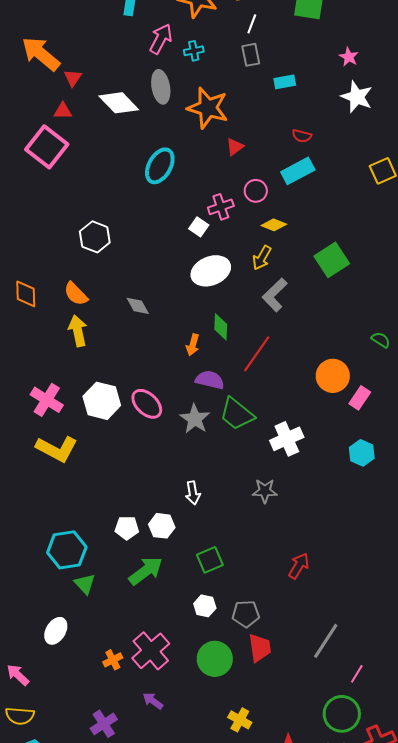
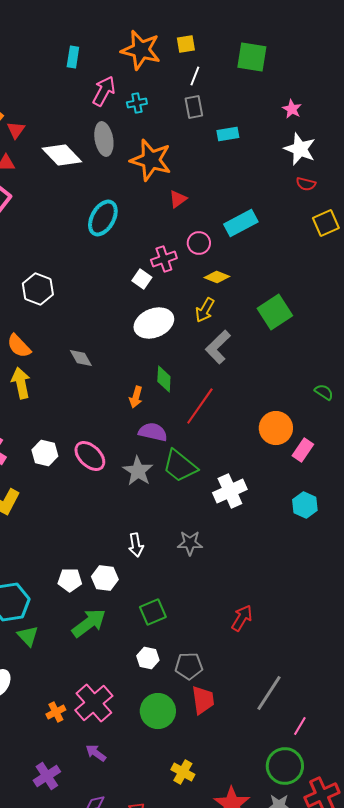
red semicircle: (302, 136) -> (306, 184), moved
white hexagon: (102, 401) -> (45, 453), size x0.7
gray star: (265, 491) -> (190, 543), moved

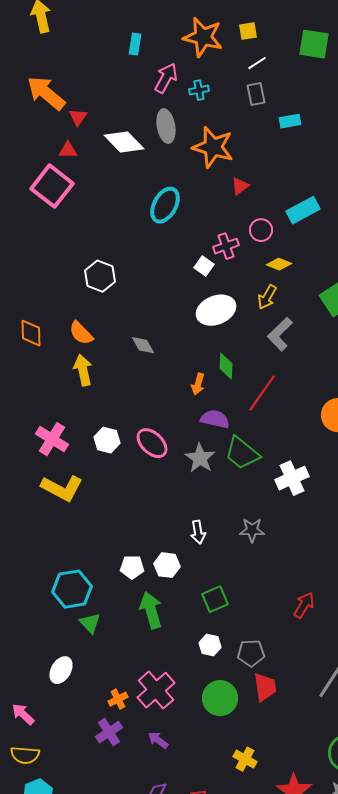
white line: (195, 76) -> (257, 63), turned 36
green arrow: (89, 623) -> (151, 610), turned -69
purple cross: (47, 776) -> (109, 732), moved

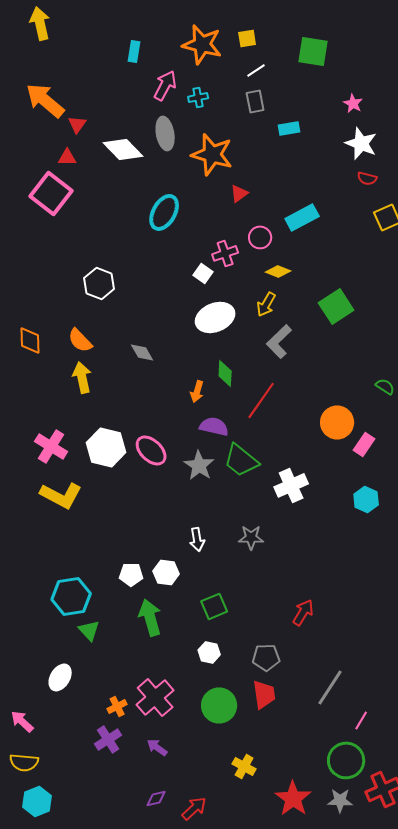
white hexagon: (107, 440) -> (106, 447), size x1.5
gray pentagon: (251, 653) -> (266, 657), moved

